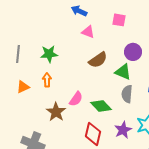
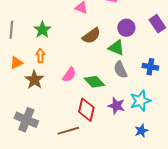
green star: (49, 54) -> (42, 30), turned -30
gray semicircle: (127, 94) -> (120, 70), turned -30
brown star: (56, 112) -> (34, 80), moved
purple star: (123, 130) -> (116, 106), turned -30

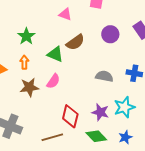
green triangle: (116, 48) -> (55, 54), moved
gray semicircle: (120, 70) -> (104, 76), turned 126
brown star: (34, 80) -> (29, 87), moved, turned 30
green diamond: (94, 82) -> (96, 136), moved

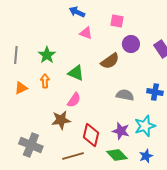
purple circle: (110, 34) -> (131, 44), moved
brown semicircle: (75, 42) -> (110, 61), moved
brown star: (29, 87) -> (61, 120), moved

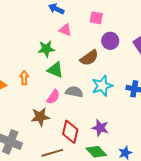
green star: (47, 55) -> (46, 49), moved, turned 30
gray semicircle: (125, 95) -> (74, 92), moved
cyan star: (145, 126) -> (102, 86), moved

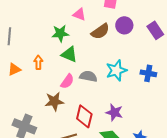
brown semicircle: (89, 58) -> (100, 31), moved

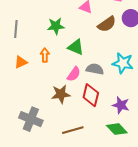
green star: (60, 33) -> (56, 26), moved
cyan star: (116, 70) -> (123, 63), turned 30
red diamond: (84, 116) -> (91, 95), moved

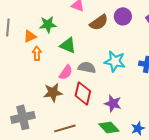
orange triangle: (21, 62) -> (30, 36), moved
gray cross: (31, 119) -> (23, 117), turned -35

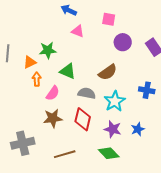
brown semicircle: (99, 22) -> (108, 72), moved
cyan star: (115, 61) -> (115, 101), moved, turned 30
pink semicircle: (66, 72) -> (53, 93), moved
blue star: (138, 128) -> (138, 129), moved

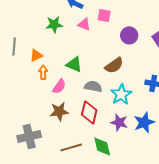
pink square: (109, 19) -> (104, 15), moved
green star: (48, 50) -> (54, 24), moved
blue star: (138, 129) -> (144, 122), size x1.5
green diamond: (109, 153) -> (102, 146), moved, turned 30

